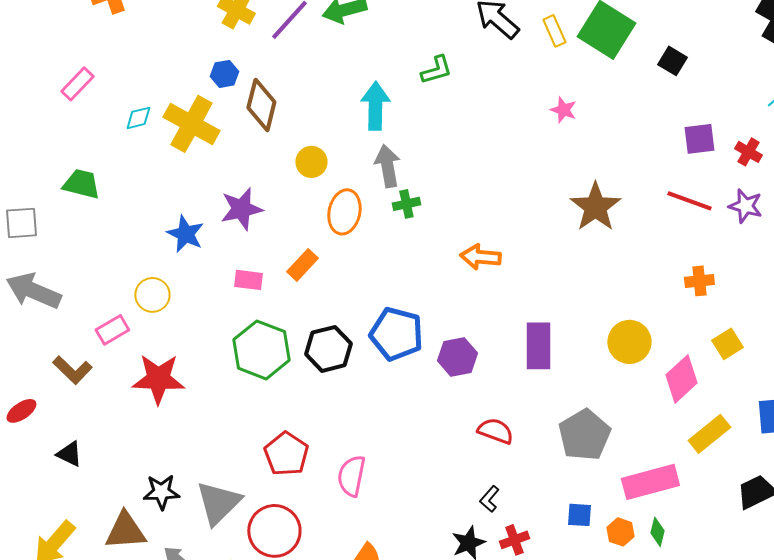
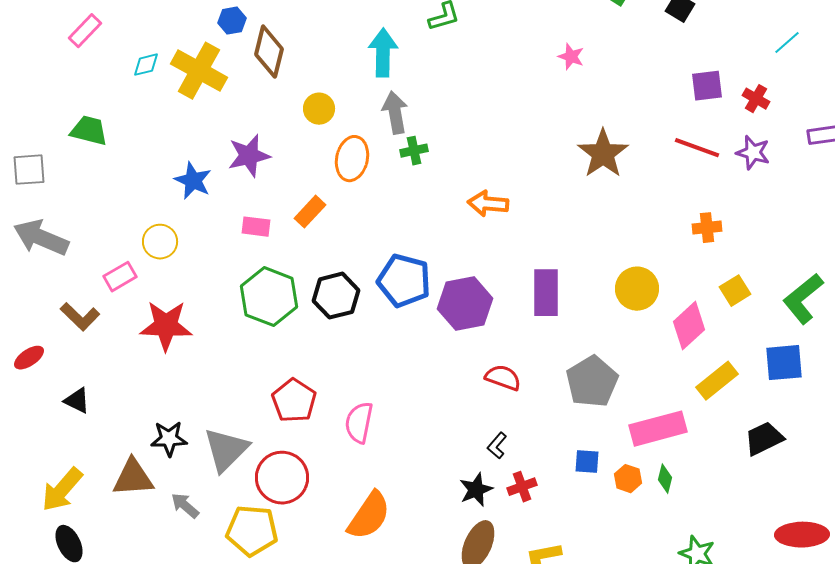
purple hexagon: (457, 357) -> (465, 304), size x1.4

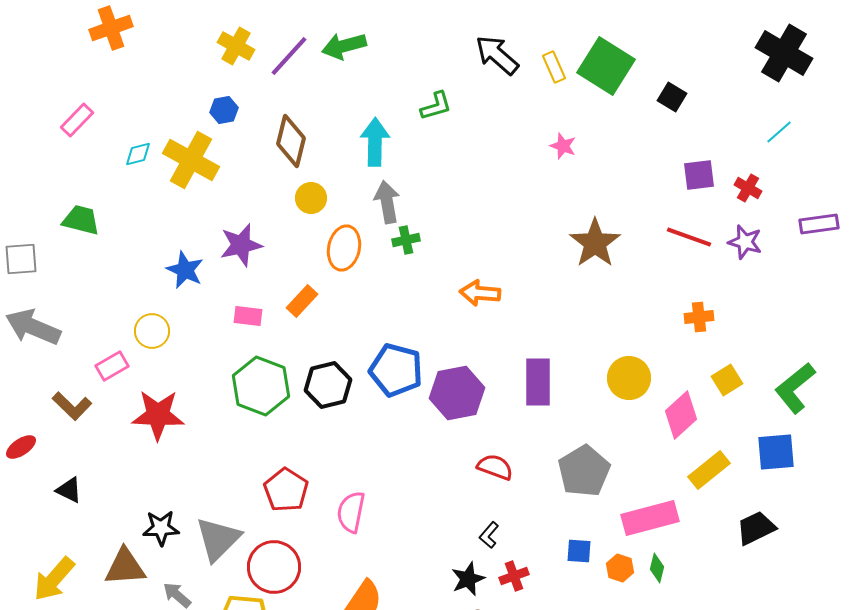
brown diamond: (269, 52) -> (291, 141), moved

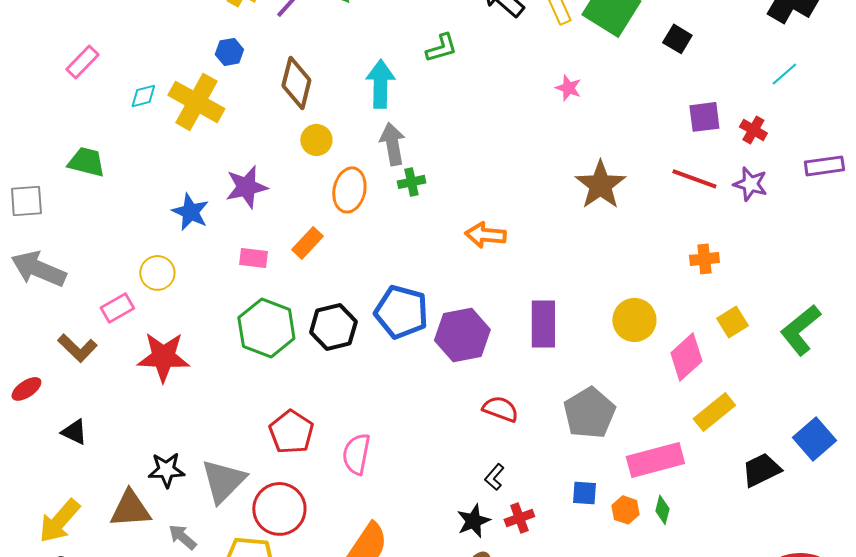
blue square: (776, 452) -> (814, 439), moved, turned -36

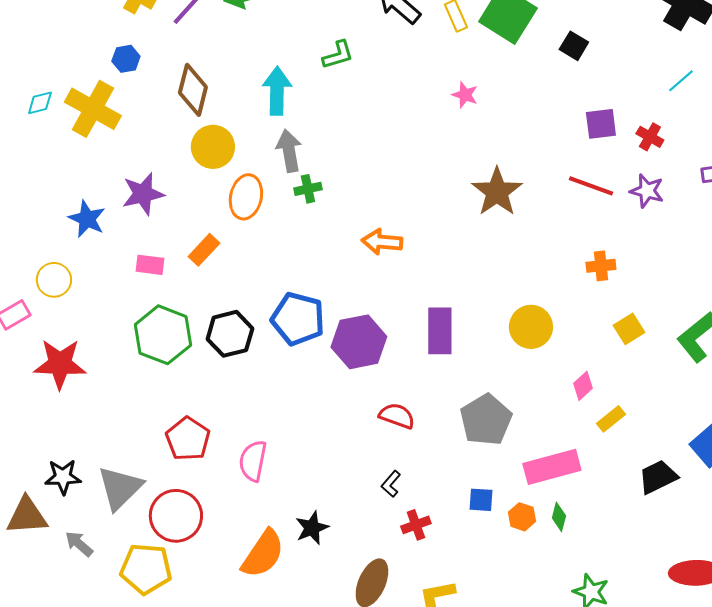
yellow circle: (316, 140) -> (213, 147), size x1.4
pink diamond: (686, 357) -> (583, 386), moved, size x0.6
yellow rectangle: (714, 412) -> (611, 419), size x0.7
black star: (473, 521) -> (312, 528), moved

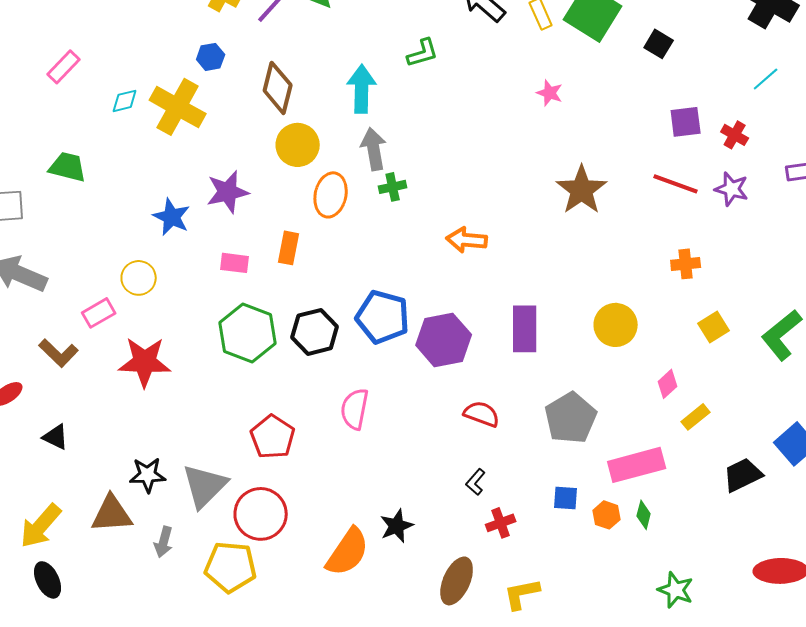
orange rectangle: (204, 250) -> (289, 248), turned -32
pink semicircle: (253, 461) -> (355, 409), moved
gray arrow: (79, 544) -> (164, 542), turned -116

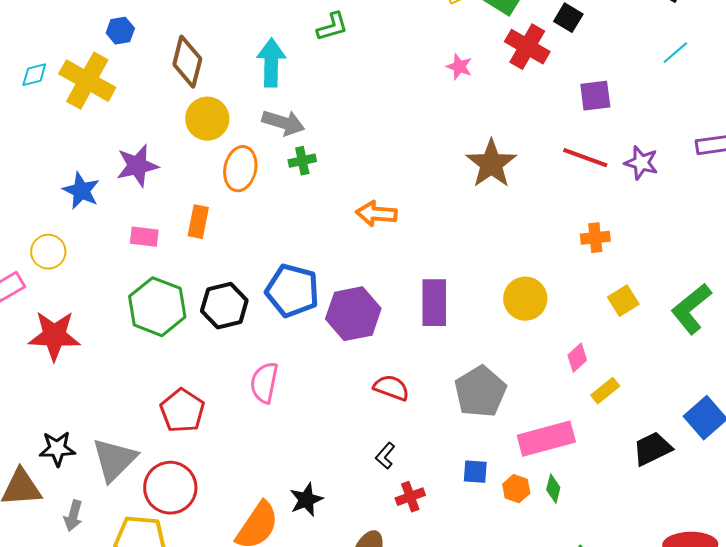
red cross: (735, 135) -> (527, 47), moved, size x1.6
gray arrow: (374, 149) -> (283, 123), turned 117

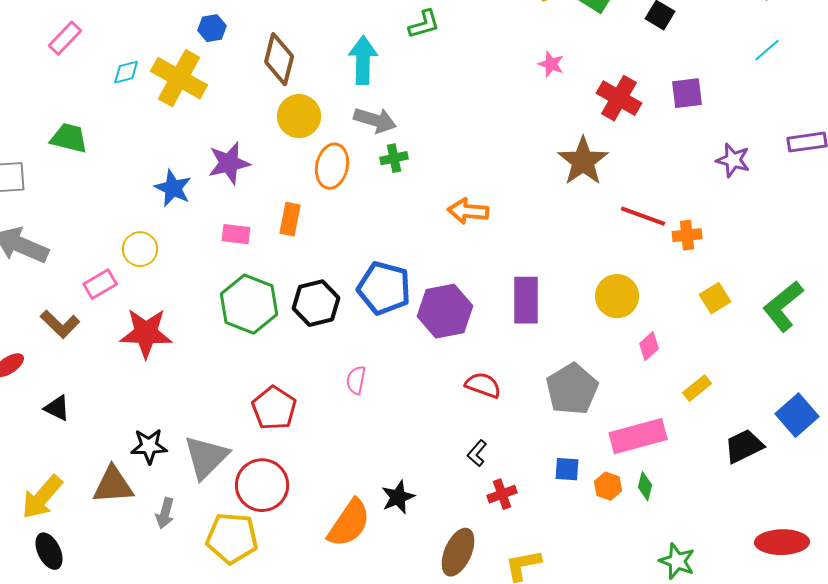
red cross: (527, 47) -> (619, 98), moved
red line: (585, 158) -> (643, 216), moved
pink diamond: (577, 358) -> (649, 346), moved
pink semicircle: (264, 383) -> (356, 380), size x0.7

